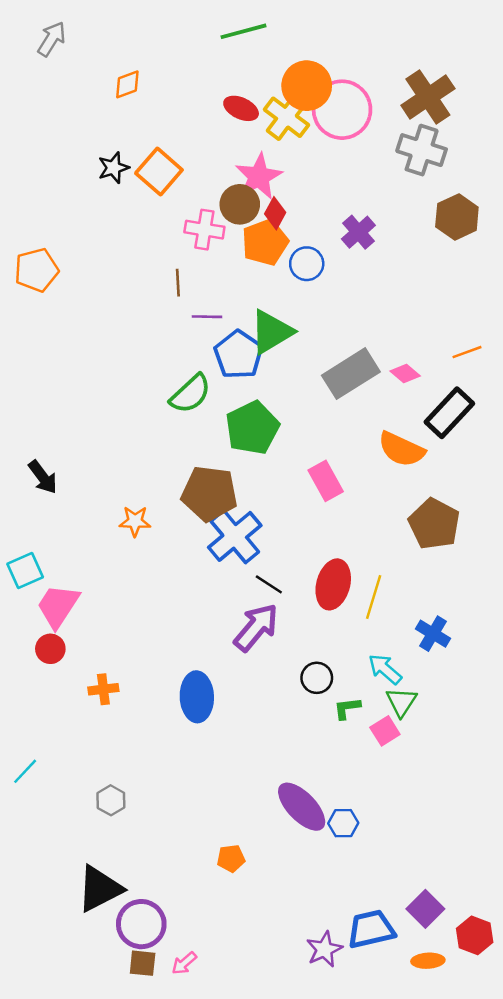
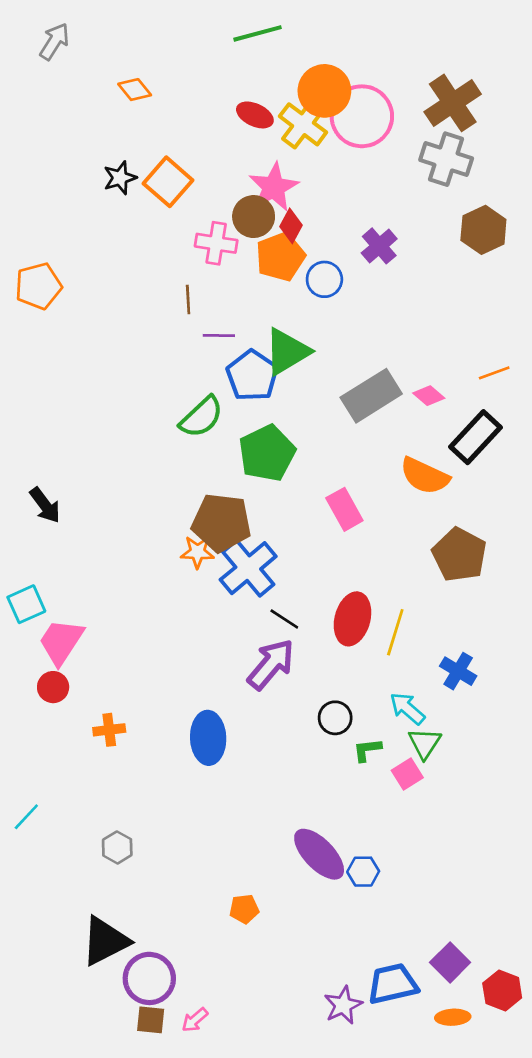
orange diamond: (127, 84) -> (135, 90), turned 72
orange star: (135, 521) -> (197, 552), moved

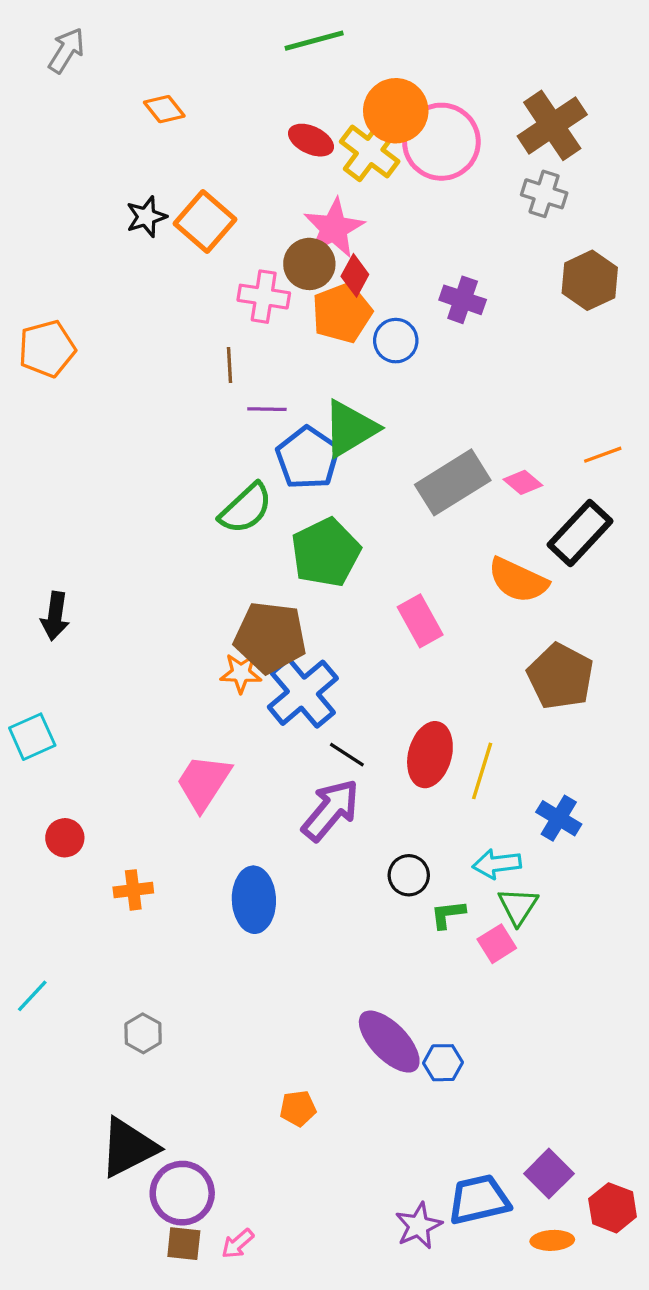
gray cross: (446, 159) -> (544, 194), size x0.7
purple cross: (379, 246) -> (463, 300), turned -30
black arrow: (45, 505) -> (55, 616), turned 45
pink trapezoid: (61, 642) -> (203, 782), moved
cyan arrow: (407, 708) -> (497, 864), turned -48

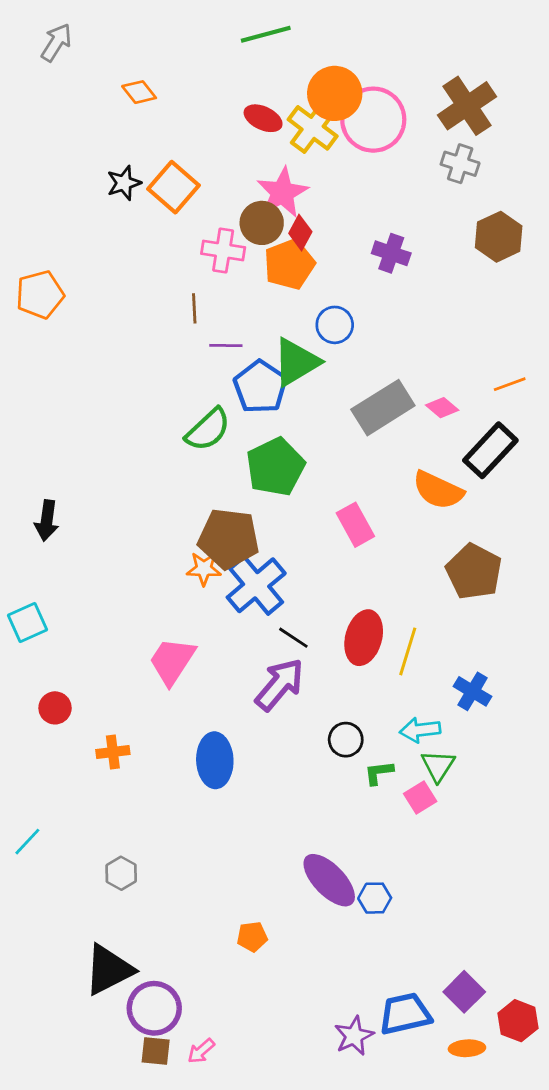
blue circle: (396, 341) -> (335, 325), moved

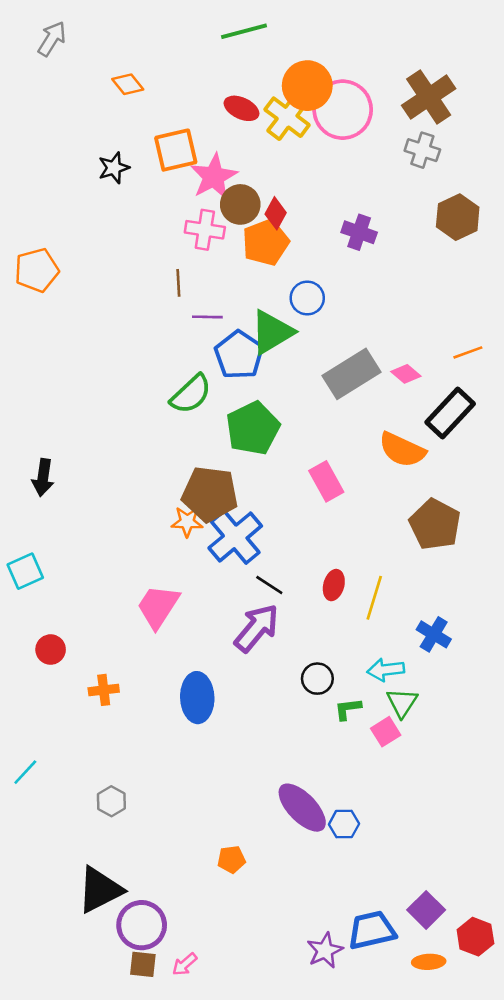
orange square: (174, 187) -> (176, 150), moved, turned 36
pink star: (282, 193) -> (214, 177), moved
red ellipse: (364, 638) -> (334, 585), size x0.6

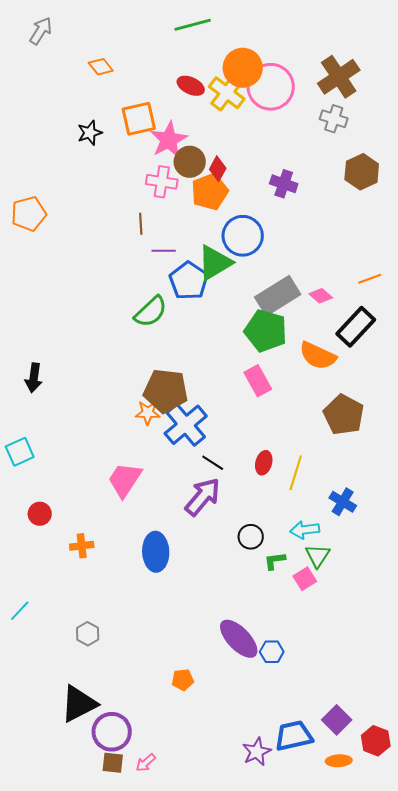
blue circle: (307, 298) -> (243, 236), size x1.5
green pentagon: (253, 428) -> (266, 331), moved, turned -30

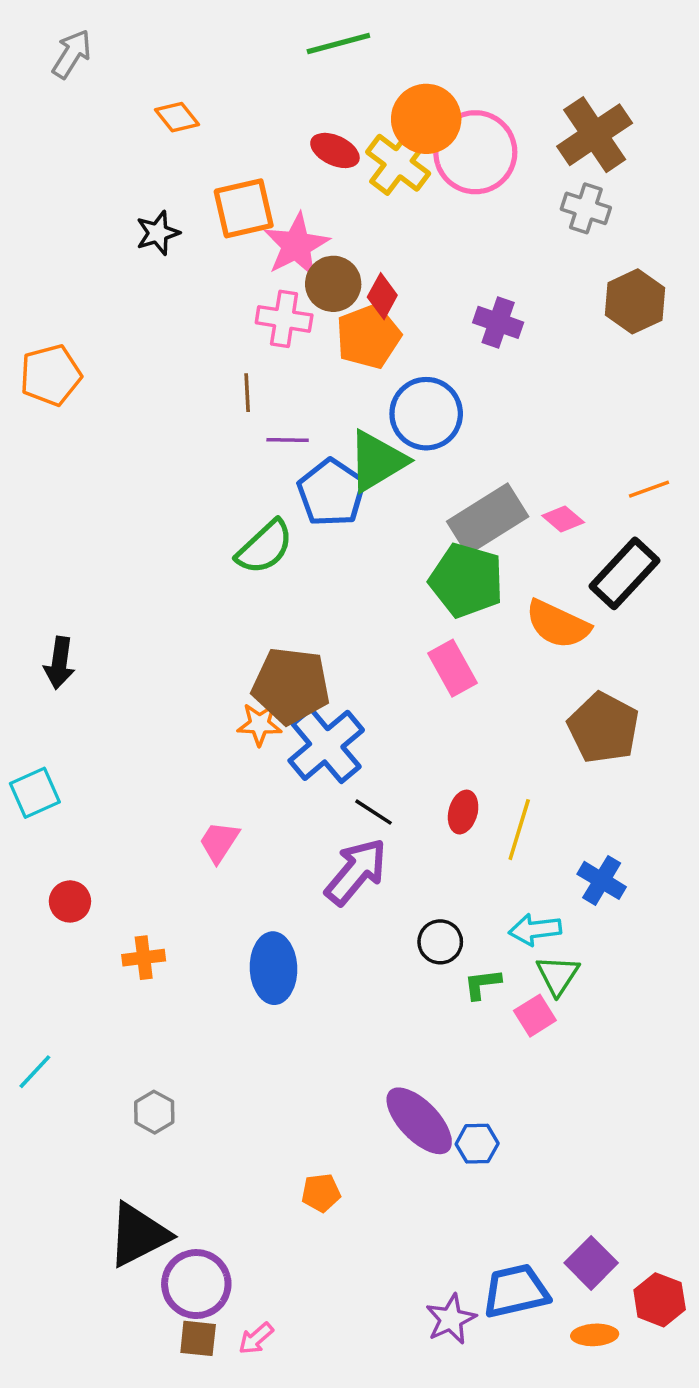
pink trapezoid: (125, 480) -> (219, 842), size x0.7

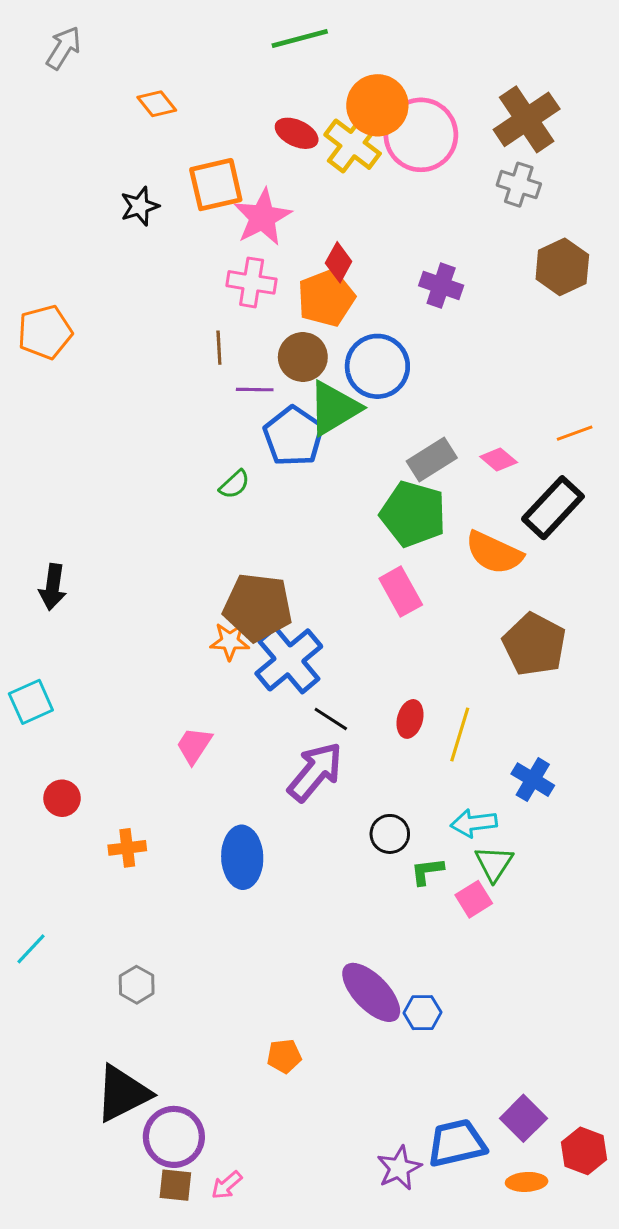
brown circle: (333, 284) -> (303, 357), moved
gray rectangle: (488, 519) -> (432, 460), size x0.7
green semicircle: (265, 547) -> (234, 484), size x0.6

